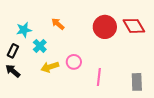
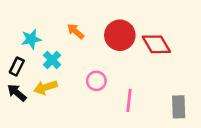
red diamond: (134, 26) -> (156, 44), moved
red circle: (105, 27) -> (120, 35), moved
yellow arrow: (50, 67) -> (46, 87), moved

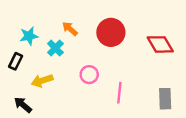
red diamond: (156, 44) -> (160, 44), moved
cyan cross: (52, 60) -> (55, 48), moved
black arrow: (17, 93) -> (23, 105), moved

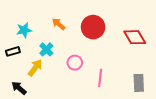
cyan cross: (55, 48) -> (46, 49), moved
black rectangle: (16, 61) -> (13, 51), turned 48
yellow arrow: (42, 81) -> (35, 68), turned 144

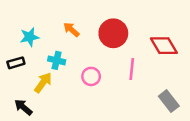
cyan cross: (46, 49) -> (57, 60), turned -32
pink line: (100, 78) -> (132, 69), moved
gray rectangle: (139, 83) -> (169, 101), turned -36

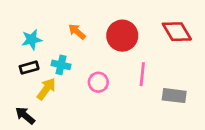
red diamond: (164, 46) -> (177, 32), moved
black rectangle: (16, 63) -> (29, 68), moved
gray rectangle: (169, 101) -> (174, 96), moved, turned -45

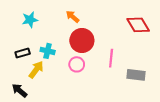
orange arrow: (77, 32) -> (73, 17), moved
red circle: (122, 36) -> (82, 41), moved
cyan star: (32, 40) -> (30, 20), moved

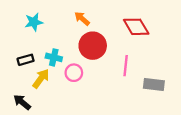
red diamond: (138, 25) -> (136, 27), moved
pink circle: (77, 64) -> (74, 73), moved

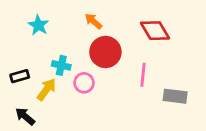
cyan star: (34, 22) -> (38, 25), turned -30
black rectangle: (26, 60) -> (20, 76), moved

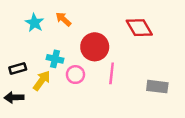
orange arrow: (93, 21) -> (63, 19), moved
pink line: (143, 75) -> (112, 73), moved
black arrow: (25, 116) -> (14, 97), moved, turned -42

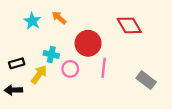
gray rectangle: (157, 87) -> (146, 80), turned 30

